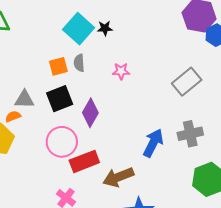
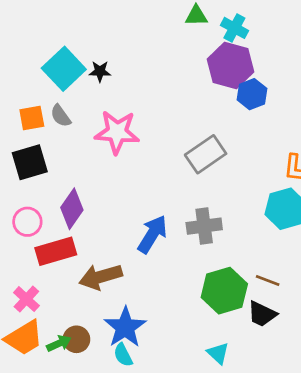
gray semicircle: (79, 63) -> (61, 116), turned -36
pink star: (121, 71) -> (117, 132), size x1.8
purple diamond: (90, 113) -> (72, 209), moved
pink circle: (62, 142) -> (27, 222), size x0.7

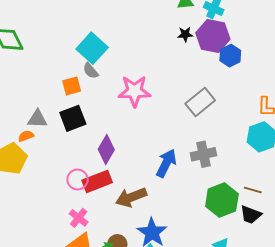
black star: (100, 71) -> (185, 34), moved
gray semicircle: (61, 116) -> (91, 71), moved
pink circle: (27, 222) -> (78, 179), moved

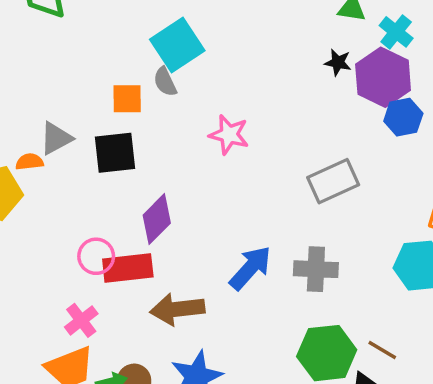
pink star: (134, 91) -> (229, 135), size x0.7
gray triangle: (37, 119) -> (56, 138), turned -45

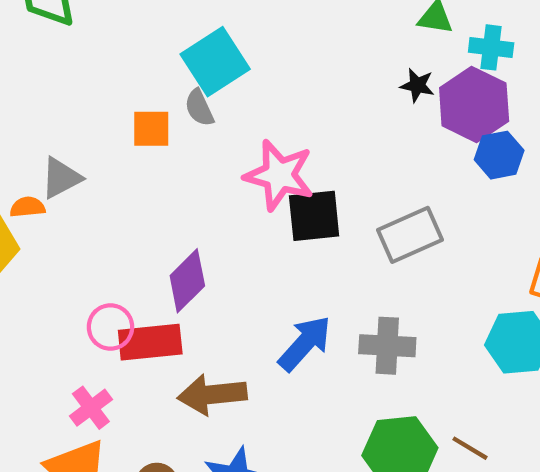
cyan cross: (396, 32) -> (491, 47), turned -32
pink star: (229, 135) -> (279, 175), size x1.4
black square: (115, 153) -> (314, 216), moved

